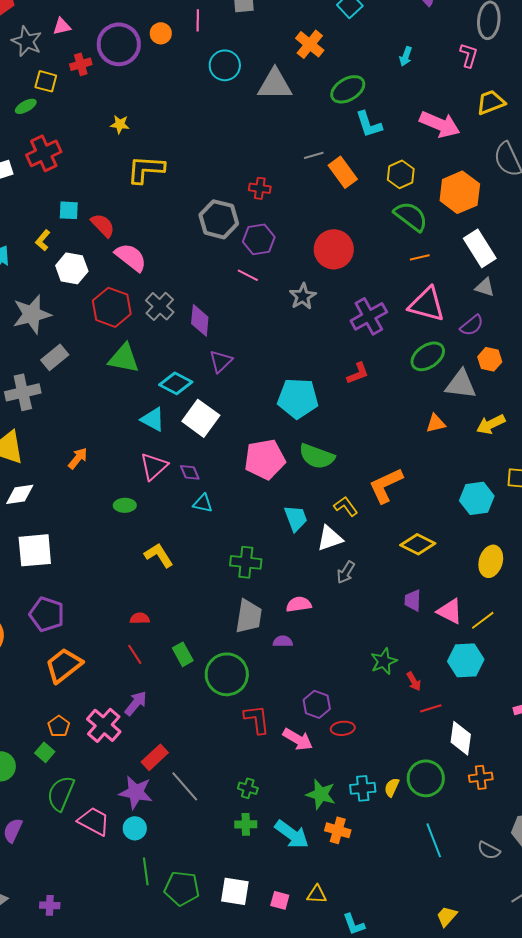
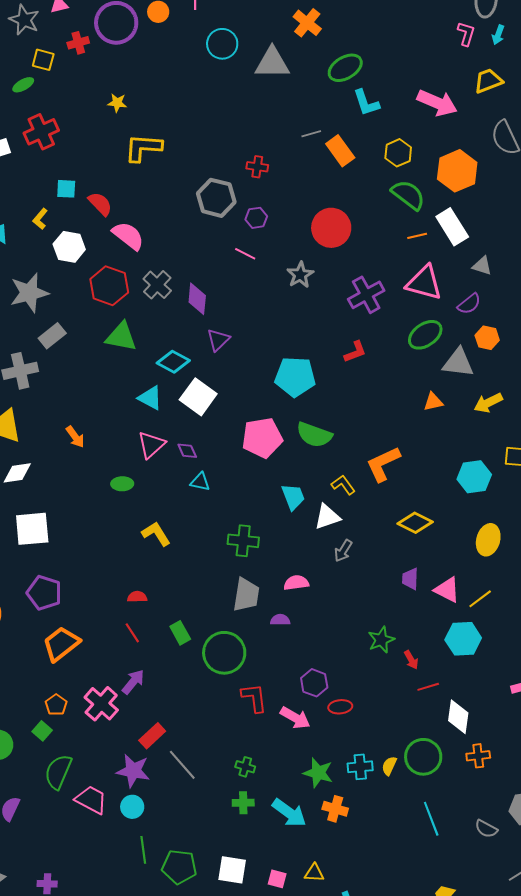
cyan arrow: (406, 56) -> (498, 35), moved
purple hexagon: (259, 239) -> (256, 218), size x0.7
white rectangle: (480, 248) -> (452, 227), moved
orange arrow: (78, 458) -> (75, 437), turned 105

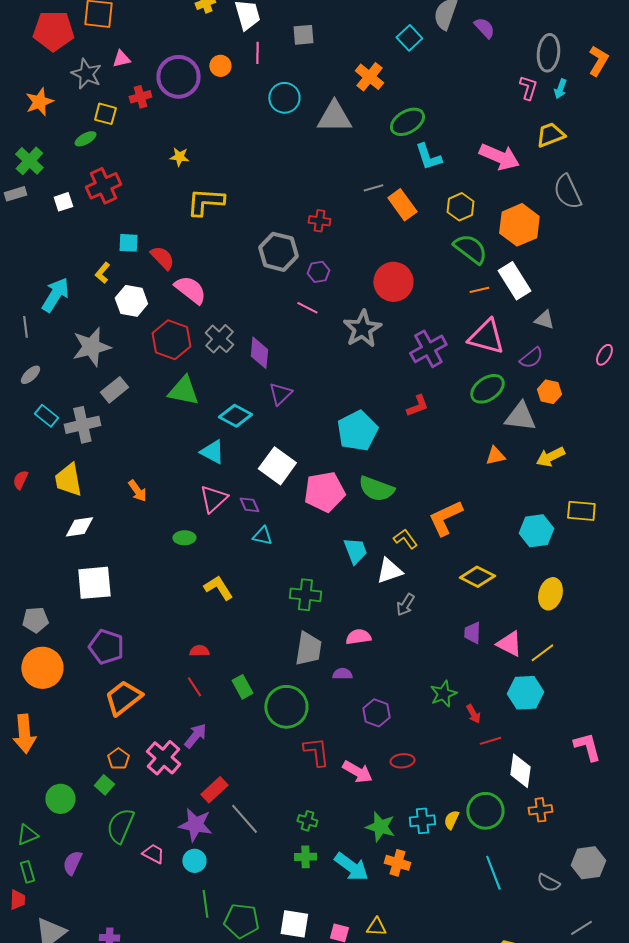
gray star: (300, 275) -> (362, 329), size x1.4
cyan pentagon: (295, 377) -> (357, 431), turned -30
white square: (198, 397) -> (277, 466), moved
purple hexagon: (314, 683) -> (376, 713), moved
pink trapezoid: (91, 800) -> (153, 854), size x0.7

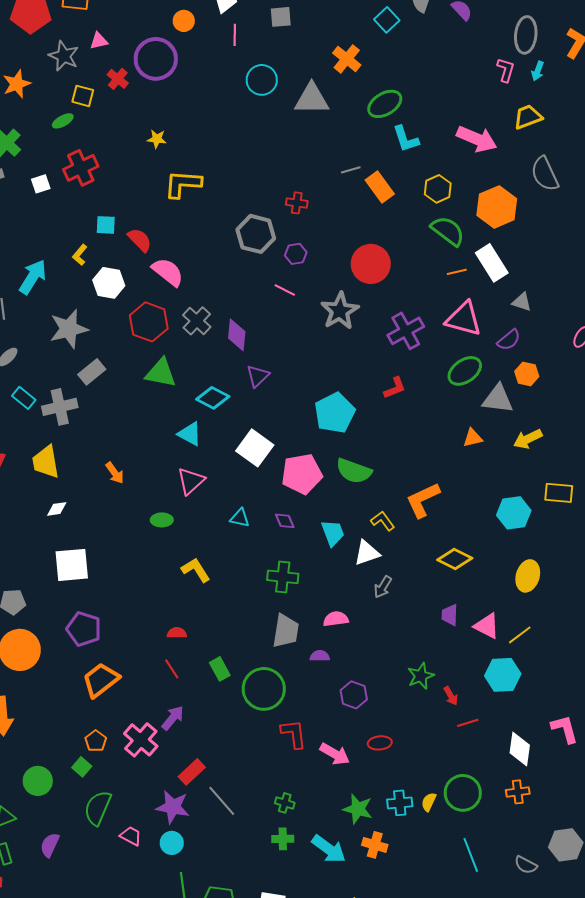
orange circle: (220, 66) -> (184, 21), moved
red cross: (140, 97) -> (118, 79), turned -35
purple diamond: (249, 505) -> (285, 521), moved
white diamond: (79, 527) -> (57, 509), size x0.7
white diamond: (520, 771) -> (520, 749), moved

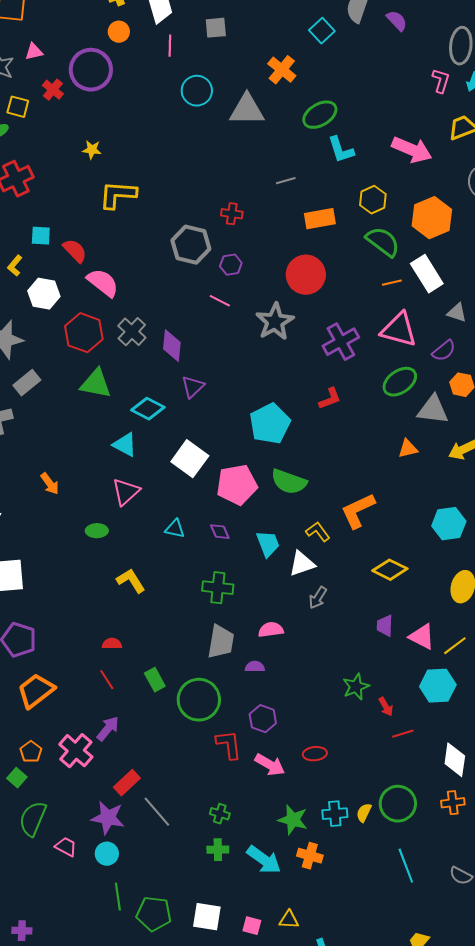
orange rectangle: (380, 187) -> (320, 219), moved, turned -64
purple hexagon: (354, 695) -> (263, 719), moved

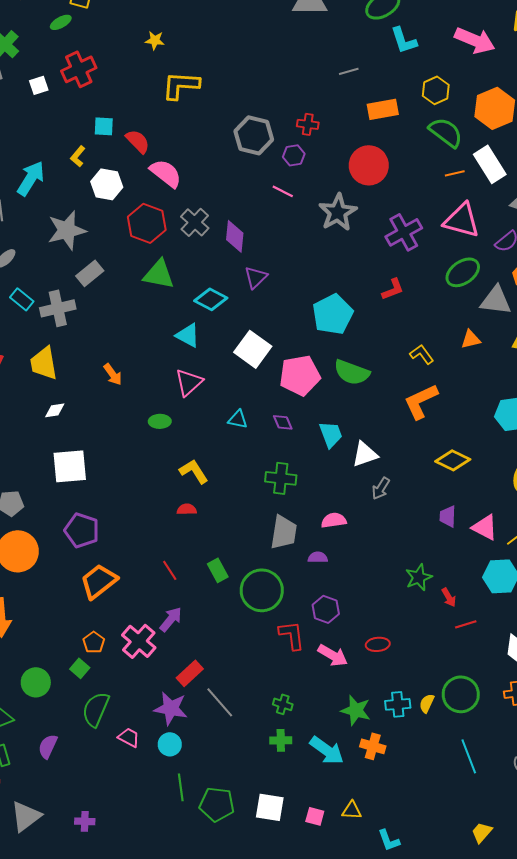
red cross: (232, 214) -> (308, 124), moved
yellow L-shape: (318, 532) -> (422, 354), moved
red semicircle: (112, 644) -> (187, 509), moved

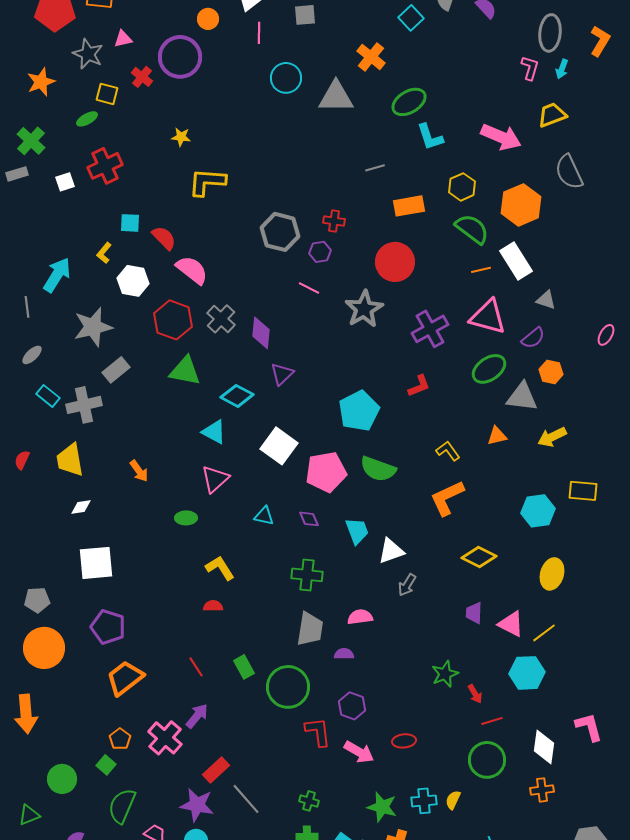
green circle: (461, 694) -> (487, 760), moved

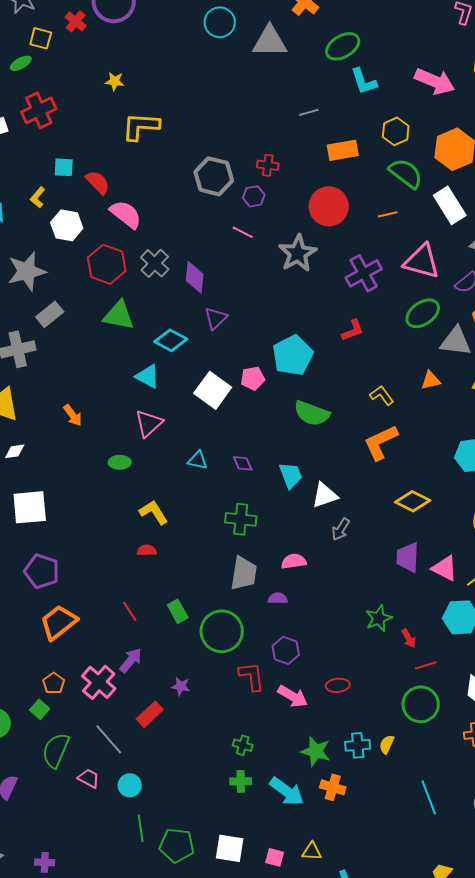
orange line: (481, 270) -> (388, 214), moved
pink pentagon: (326, 472) -> (253, 378), moved, size x0.6
purple trapezoid: (474, 613) -> (408, 557), size x1.4
gray line: (246, 799) -> (109, 739), moved
purple star: (197, 805) -> (181, 686), moved, size x0.6

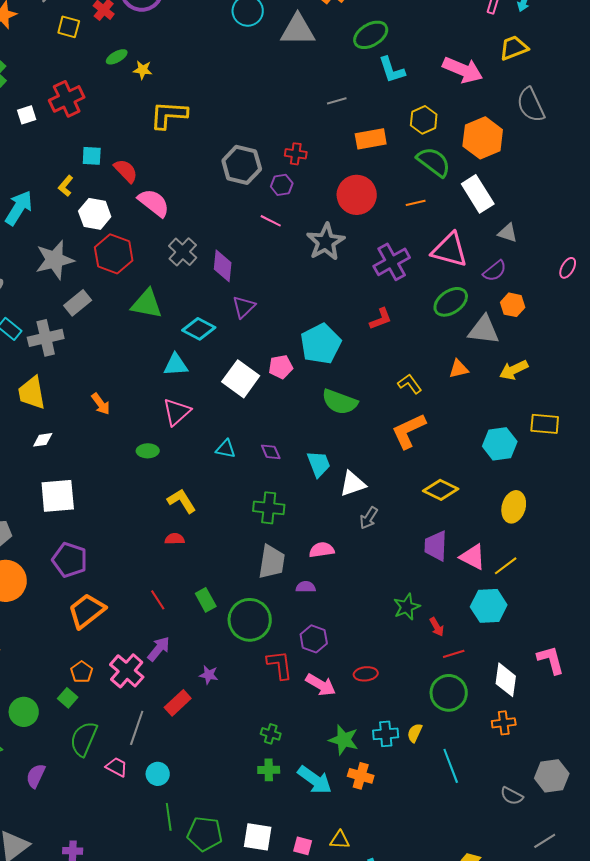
green ellipse: (21, 63) -> (117, 57), moved
red hexagon: (107, 264) -> (114, 254), moved
cyan triangle: (148, 376) -> (176, 365), turned -32
gray line: (109, 739) -> (137, 728), turned 60
cyan line: (429, 797) -> (451, 766), moved

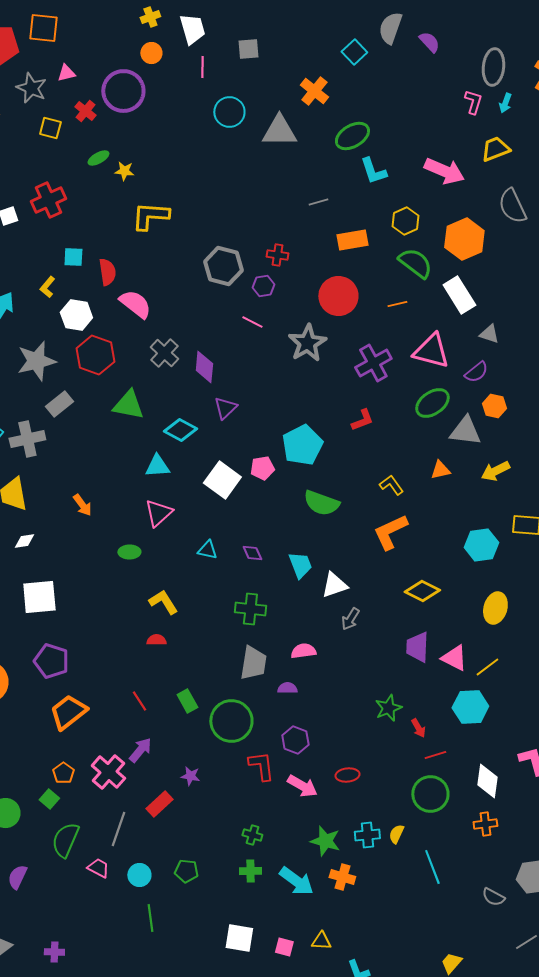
red semicircle: (126, 171) -> (107, 272), turned 36
green pentagon: (205, 834) -> (186, 871), moved, size x0.7

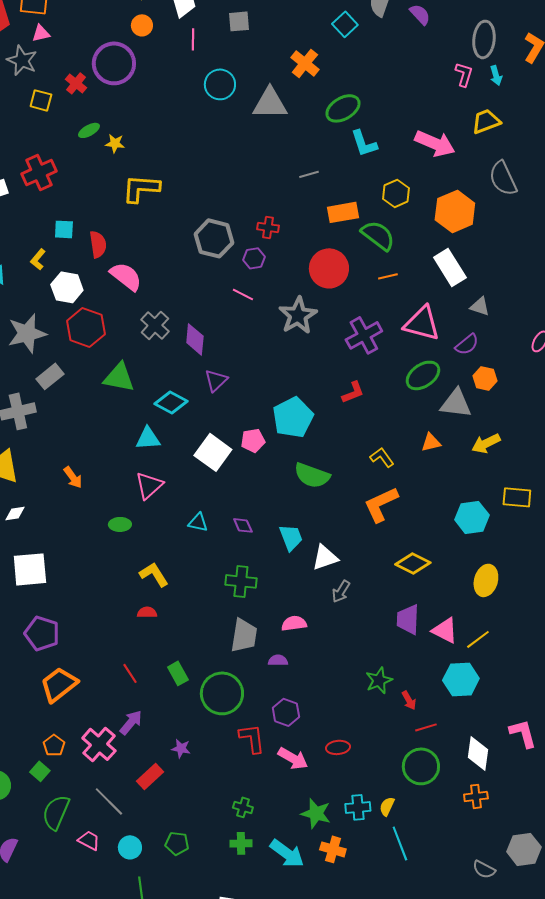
pink triangle: (66, 73) -> (41, 33), moved
cyan arrow: (505, 103) -> (496, 75), turned -36
green semicircle: (415, 263) -> (378, 235), moved
gray line: (118, 829) -> (109, 801), turned -64
cyan line: (432, 867) -> (400, 843), moved

